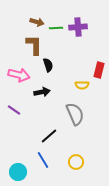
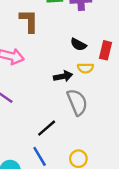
black semicircle: (48, 65) -> (78, 44), moved, turned 136
black arrow: (42, 92) -> (63, 76), moved

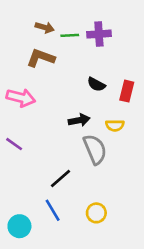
brown L-shape: (29, 21) -> (41, 58), turned -70
yellow semicircle: (85, 68) -> (115, 125), moved

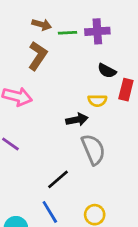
brown L-shape: (41, 58) -> (38, 56), turned 104
black semicircle: (96, 84) -> (107, 71), moved
yellow semicircle: (115, 125) -> (97, 101), moved

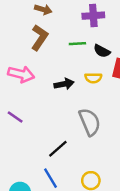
green line: (67, 33) -> (77, 44), moved
black arrow: (77, 120) -> (64, 84), moved

